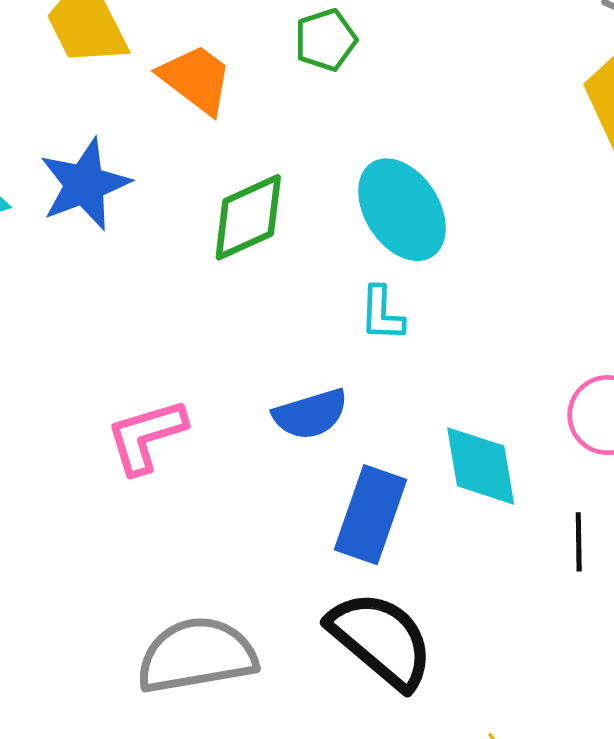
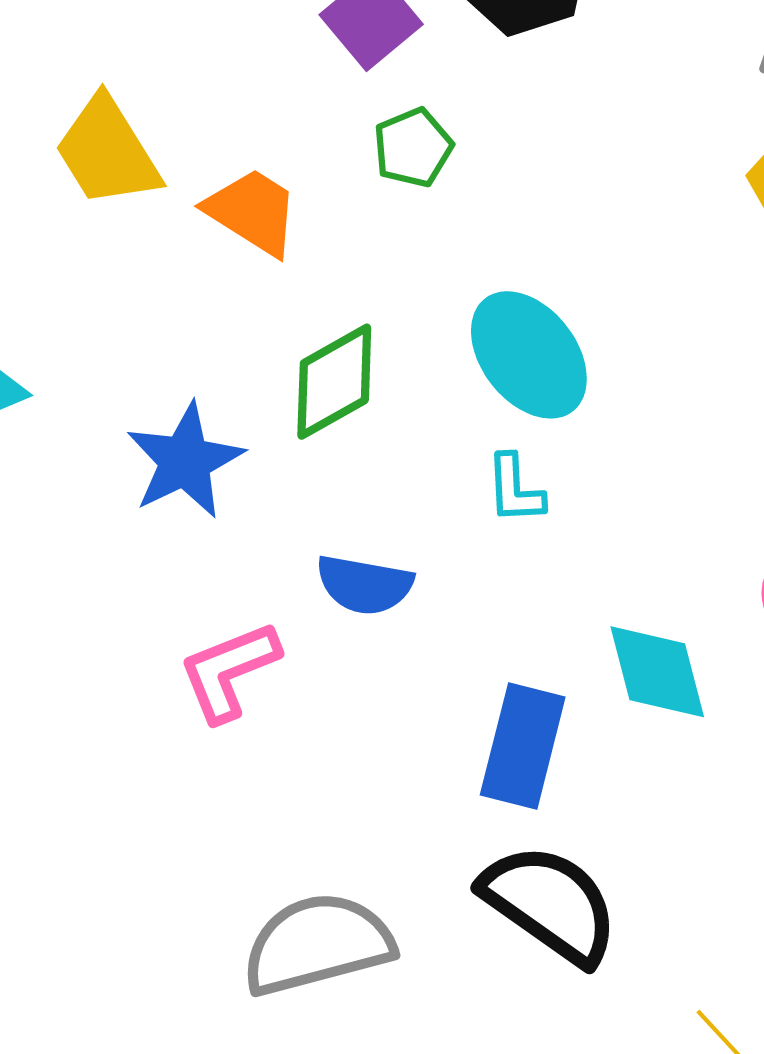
blue star: (85, 184) -> (185, 461), moved
blue semicircle: (310, 414) -> (364, 585), moved, turned 32

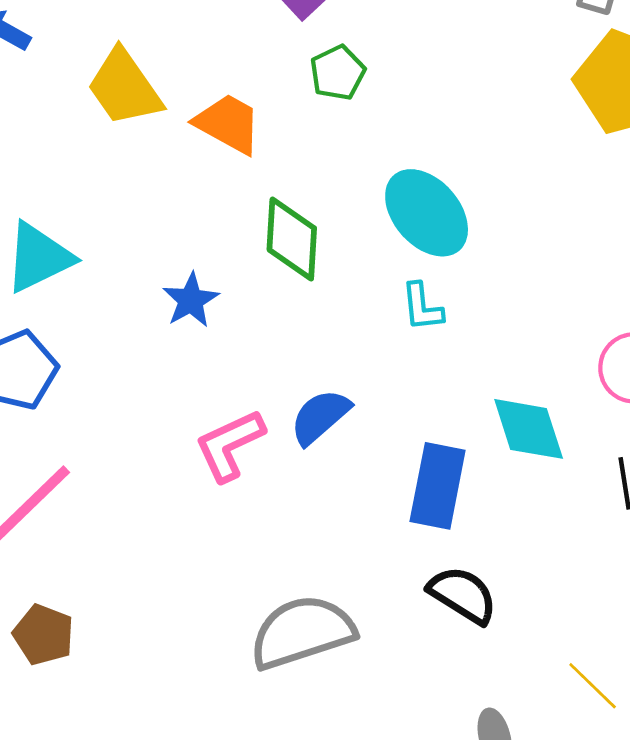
green diamond: (334, 382) -> (292, 239), turned -54
blue star: (185, 461) -> (191, 300), size x0.7
blue semicircle: (364, 585) -> (320, 417), moved, turned 132
black semicircle: (550, 904) -> (463, 595), size x0.7

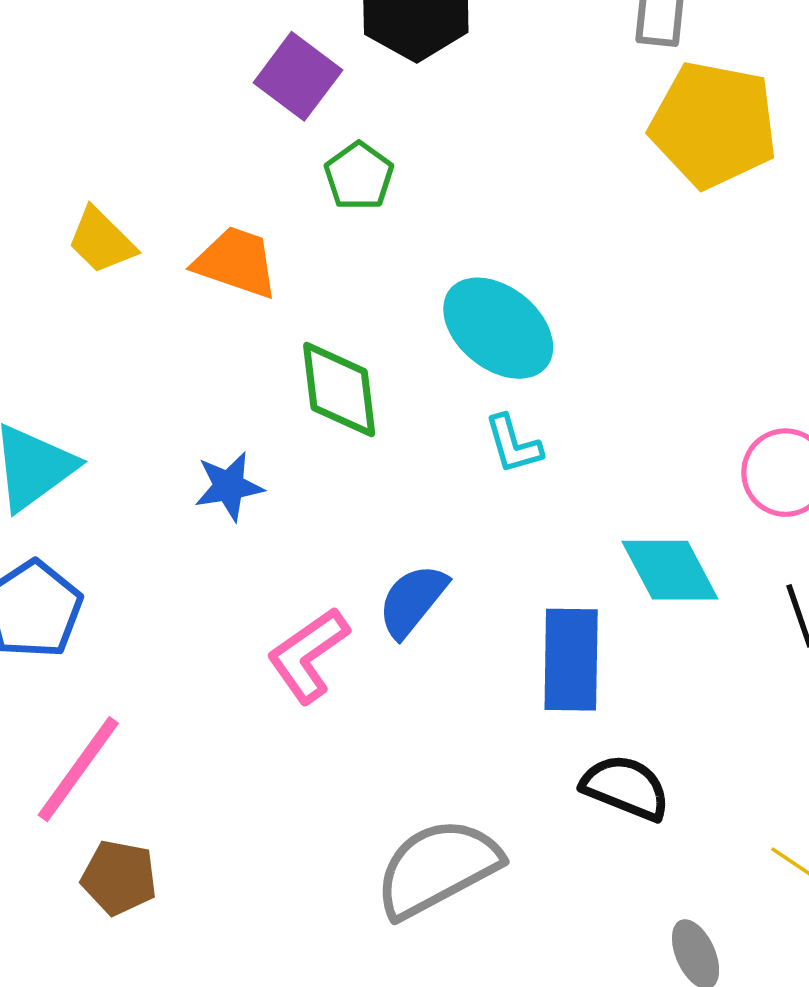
yellow trapezoid: (124, 88) -> (101, 241), size x0.7
blue star: (191, 300) -> (229, 486), turned 30
brown pentagon: (43, 635) -> (119, 878), moved

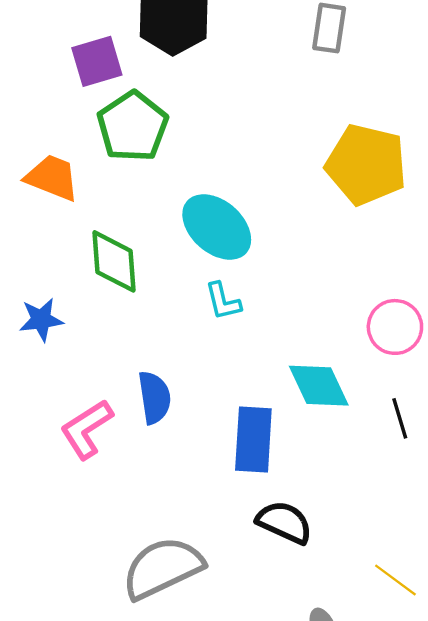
purple square: (298, 76) -> (97, 61), turned 34
yellow pentagon: (714, 125) -> (366, 165), moved
green pentagon: (359, 176) -> (133, 126), size x1.6
blue semicircle: (412, 601) -> (154, 398), turned 130

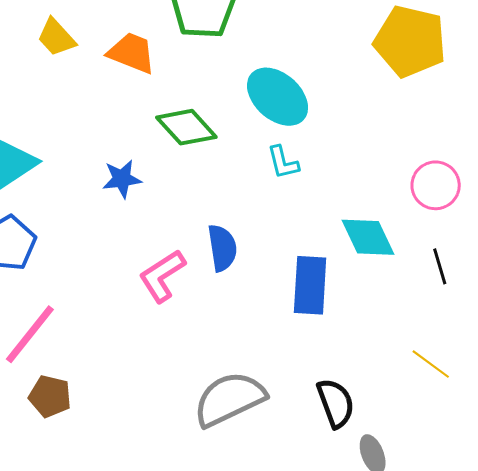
green diamond: (114, 261) -> (186, 127), turned -38
black semicircle: (284, 522) -> (336, 403), moved, turned 45
yellow line: (395, 580) -> (431, 364), moved

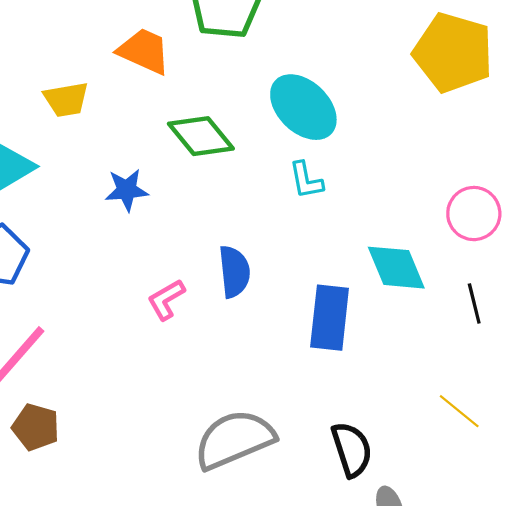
yellow trapezoid: (56, 37) -> (66, 99), moved, turned -60
pink L-shape: (162, 276) -> (166, 300), size x0.7

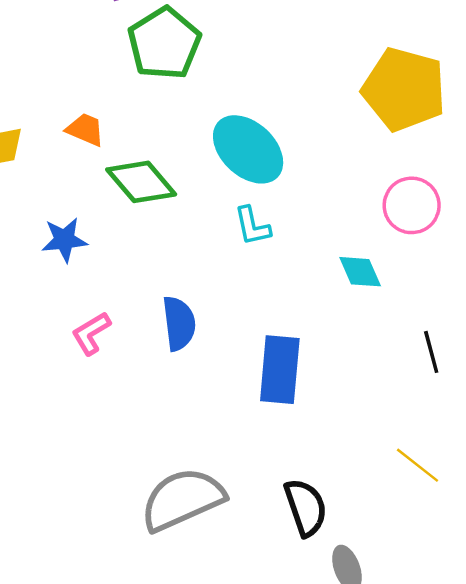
orange trapezoid: (144, 51) -> (85, 129), moved, size x0.7
pink circle: (474, 214) -> (412, 205), moved
cyan diamond: (396, 268) -> (360, 272), moved, size x0.7
pink L-shape: (166, 300) -> (91, 333), moved

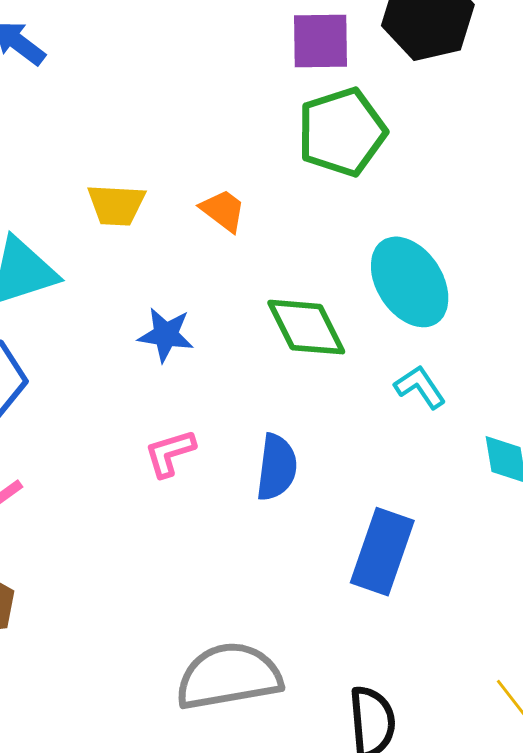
green diamond: (141, 182) -> (306, 327), moved
cyan L-shape: (252, 226) -> (420, 387), moved, turned 144

